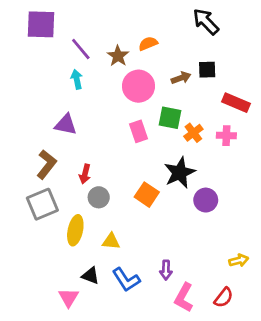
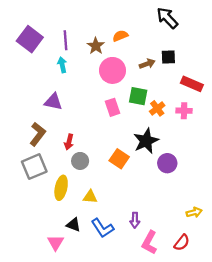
purple square: (41, 24) -> (30, 39), moved, turned 35
purple line: (81, 49) -> (66, 40), turned 36

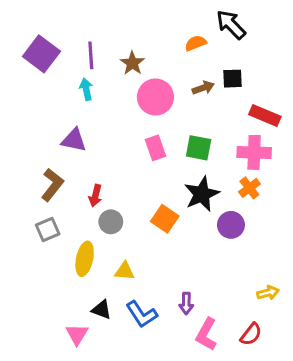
orange semicircle: (120, 36) -> (196, 43), moved
green square: (138, 96) -> (199, 148), moved
orange cross: (157, 108) -> (249, 188), moved
pink cross: (184, 111) -> (254, 152), size x1.5
gray square: (34, 167) -> (48, 230), size x0.7

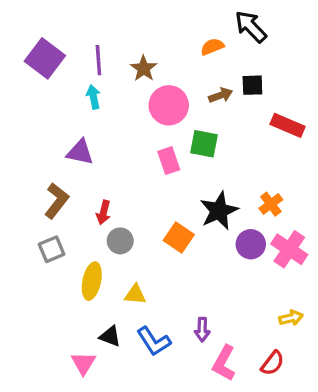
green square: (199, 148) -> (204, 144), moved
pink cross: (254, 152) -> (289, 249), moved, turned 32

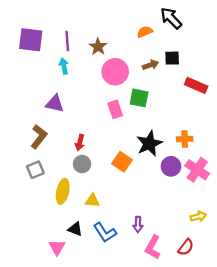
purple square: (45, 58) -> (31, 40), turned -30
orange cross: (271, 204) -> (185, 139), turned 35
red arrow: (103, 212) -> (80, 142), moved

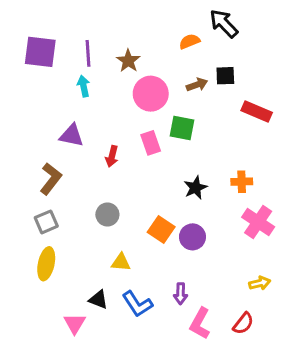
red arrow: (80, 142) -> (112, 156), moved
black star: (149, 144) -> (195, 188), size x0.7
orange square: (122, 162) -> (161, 229), moved
purple circle: (171, 166) -> (192, 237), moved
yellow ellipse: (63, 191) -> (46, 264), moved

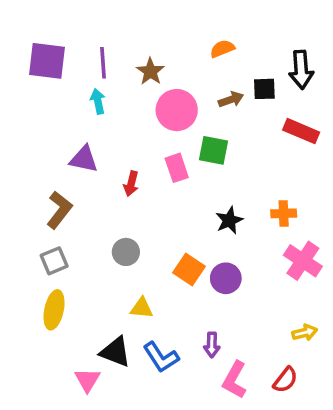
black arrow: (224, 23) -> (301, 70), moved, turned -140
black triangle: (98, 300) -> (115, 352), size x1.4

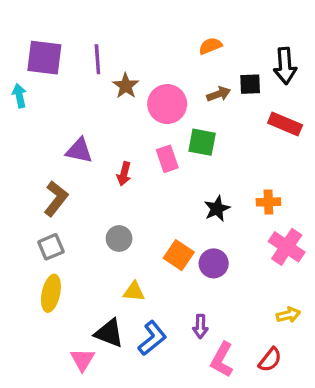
brown star: (150, 71) -> (126, 86), moved
cyan arrow: (98, 101) -> (19, 96), moved
blue L-shape: (161, 357) -> (152, 338), turned -96

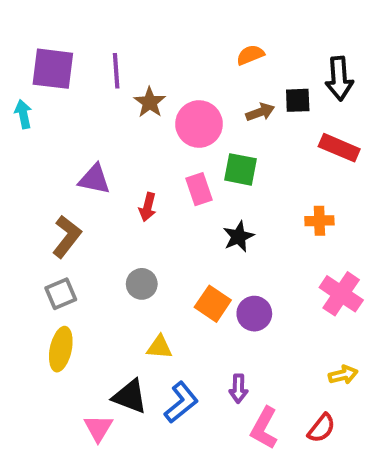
orange cross: (268, 202) -> (319, 221), moved
black star: (217, 209) -> (238, 237), moved

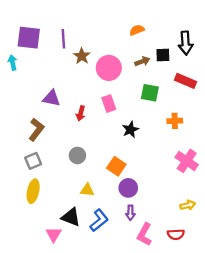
green square: (240, 169) -> (150, 93), moved
purple circle: (254, 314) -> (128, 188), moved
red semicircle: (321, 428) -> (176, 234), turned 49

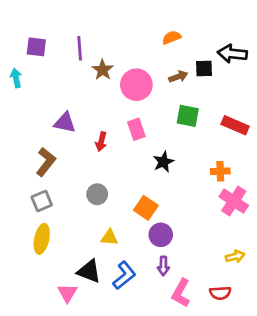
purple square: (29, 38) -> (36, 47), size x0.7
black arrow: (186, 43) -> (232, 54), turned 100
red rectangle: (186, 81) -> (235, 125), moved
orange cross: (175, 121) -> (220, 171), moved

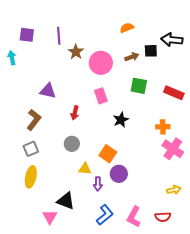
red arrow: (101, 142) -> (75, 113), moved
yellow triangle: (109, 238) -> (85, 169), moved
purple arrow: (163, 266) -> (98, 184), moved
blue L-shape: (124, 275) -> (105, 215), moved

